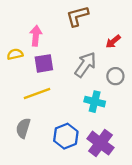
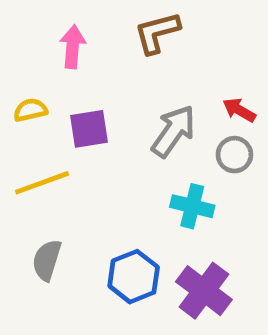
pink arrow: (36, 36) -> (73, 47), moved
red arrow: (113, 42) -> (239, 110), moved, turned 70
yellow line: (37, 93) -> (42, 183), moved

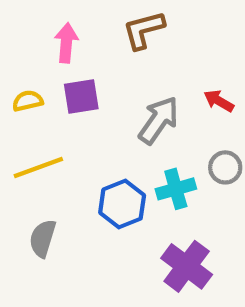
purple square: (89, 129) -> (81, 97), moved
gray circle: (234, 155) -> (225, 167), moved
cyan cross: (192, 206) -> (176, 189), turned -30
blue hexagon: (134, 277) -> (122, 204), moved

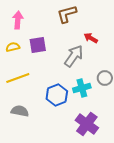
pink arrow: (66, 43) -> (18, 20), moved
red arrow: (219, 101) -> (91, 38), moved
gray semicircle: (43, 238) -> (20, 111), turned 84

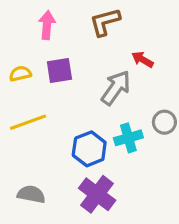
pink arrow: (18, 20) -> (47, 25), moved
gray semicircle: (20, 111) -> (31, 194), moved
purple cross: (87, 124) -> (97, 194), moved

